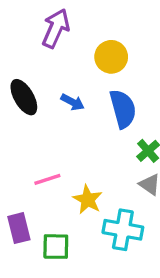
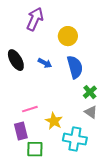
purple rectangle: (19, 228) -> (21, 131), moved

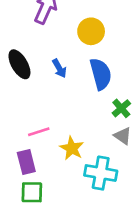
blue arrow: (45, 63) -> (59, 68), turned 32
green square: (35, 149) -> (32, 192), moved

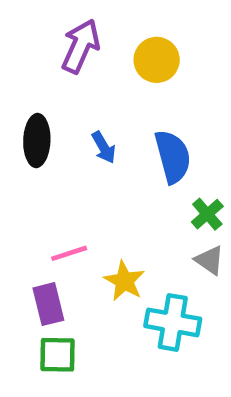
yellow circle: (91, 31) -> (157, 60), moved
black ellipse: (19, 64) -> (37, 140), turned 32

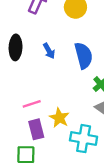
purple rectangle: (48, 304) -> (36, 129), moved

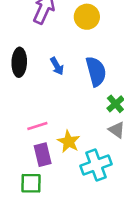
cyan cross: (84, 139) -> (96, 165), turned -30

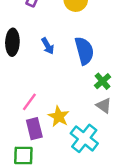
pink line: (37, 126) -> (29, 102), turned -36
cyan cross: (96, 165) -> (84, 138), turned -32

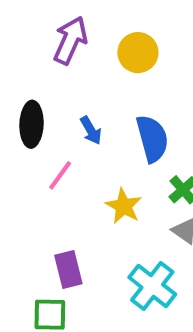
pink line: (29, 102) -> (60, 175), moved
yellow star: (59, 116) -> (124, 206), moved

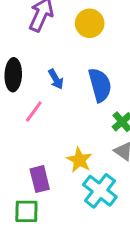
yellow star: (124, 206) -> (79, 160), moved

